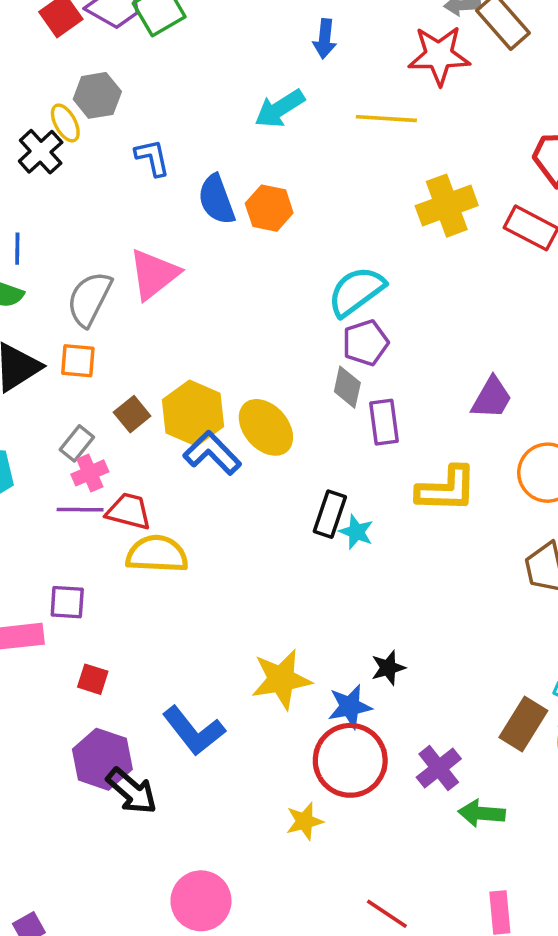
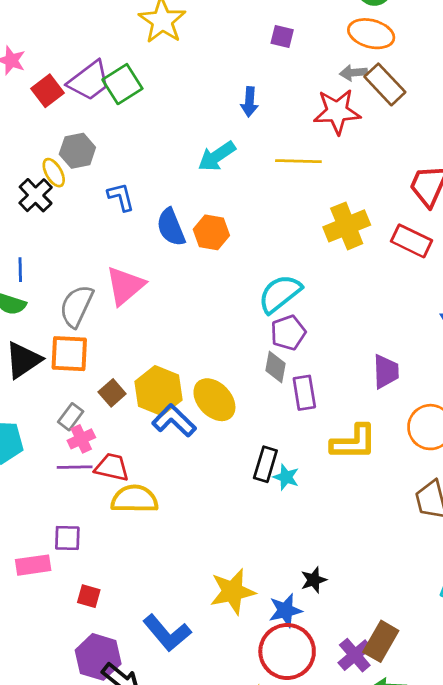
orange square: (78, 361) -> (69, 354), size x1.4
purple trapezoid: (492, 398) -> (386, 371), turned -30
brown rectangle: (523, 724) -> (381, 641), moved

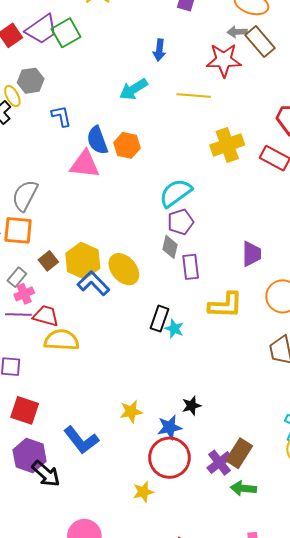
pink triangle: (125, 286) -> (85, 164), moved, turned 44
yellow star: (233, 591) -> (131, 412), size x0.7
red square: (89, 596) -> (25, 410), size x1.6

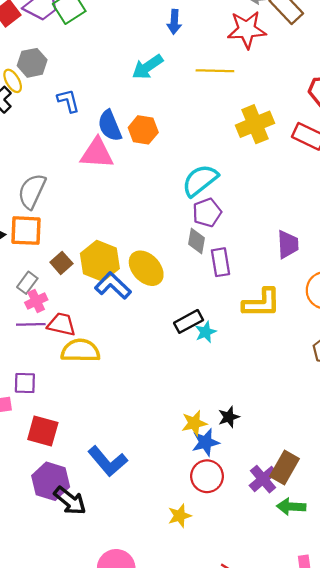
black rectangle: (159, 319) -> (189, 321), turned 45
cyan star: (174, 329) -> (206, 332), turned 30
yellow star: (131, 412) -> (194, 423), moved
red circle: (169, 458) -> (207, 476), size x0.7

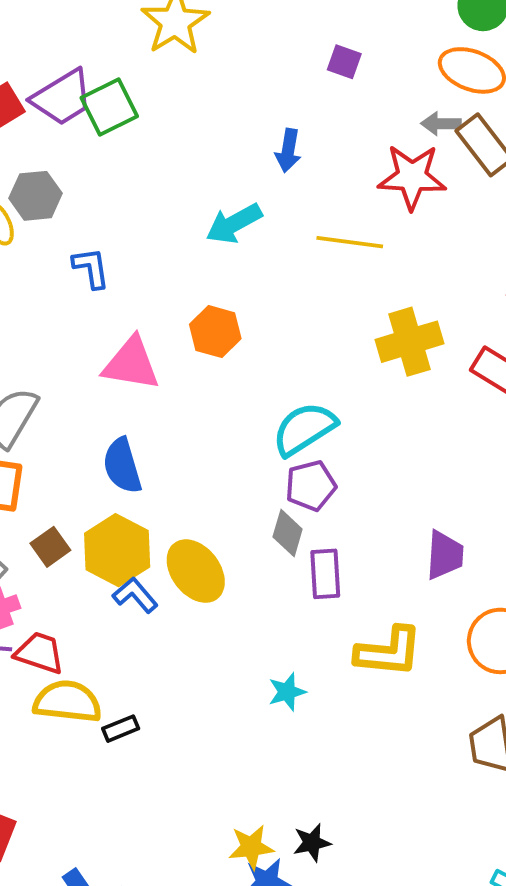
blue semicircle: (110, 126) -> (122, 466), moved
blue L-shape: (113, 286) -> (135, 595), size x0.7
black rectangle: (189, 321) -> (121, 729), moved, size x0.7

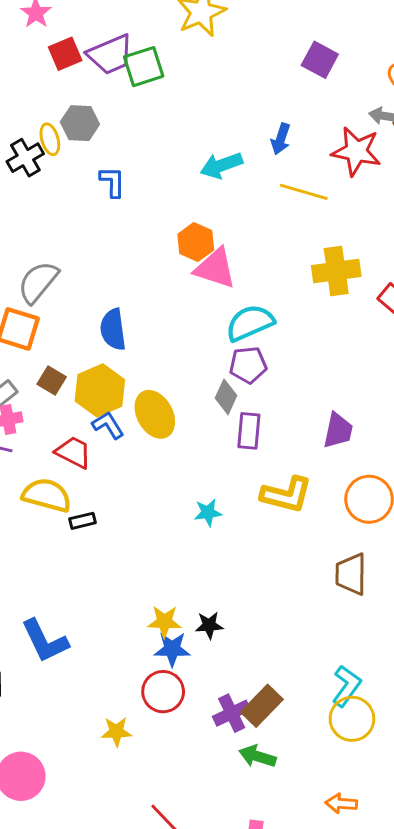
purple square: (344, 62) -> (320, 60), size x1.4
blue arrow: (288, 150) -> (281, 139), moved
pink triangle: (131, 364) -> (215, 268), moved
brown square: (50, 547) -> (52, 380), turned -32
red trapezoid: (40, 653) -> (73, 452), moved

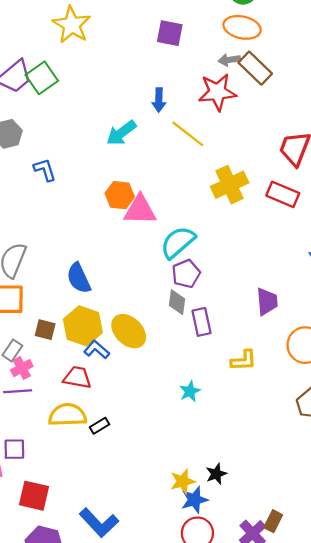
yellow line: (304, 192) -> (188, 134), turned 39
yellow L-shape: (286, 495) -> (244, 360), size x0.7
brown rectangle: (262, 706) -> (273, 521), size x0.7

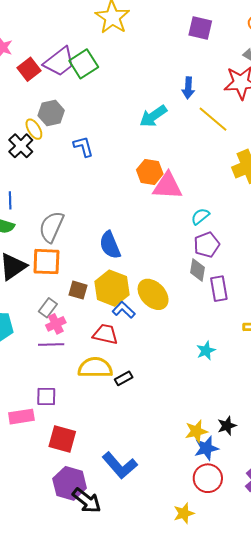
cyan semicircle: (178, 242) -> (200, 216), size x0.6

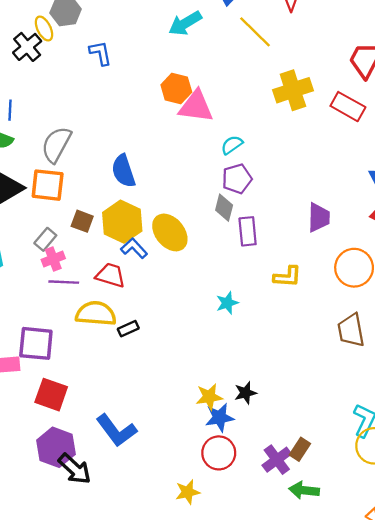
purple line: (51, 345) -> (64, 282), moved
purple square: (46, 397) -> (36, 343), size x1.5

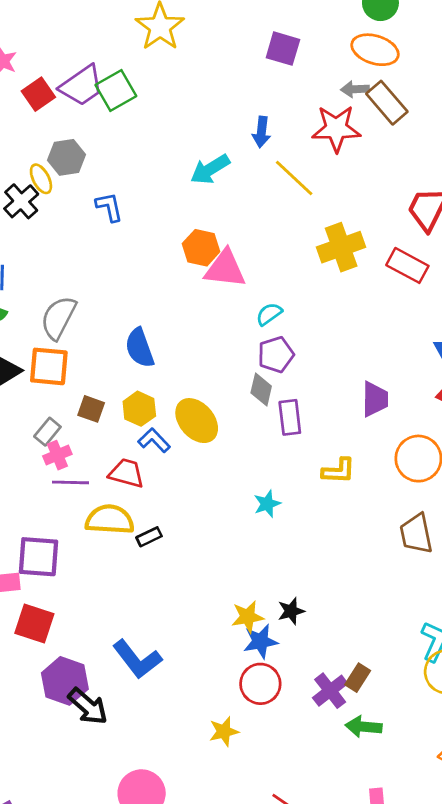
yellow hexagon: (122, 222) -> (139, 409), size x0.7
red square: (51, 395) -> (34, 623), moved

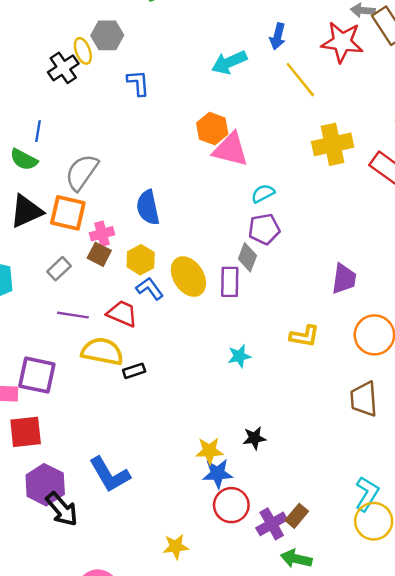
purple rectangle: (290, 417) -> (230, 282), moved
pink cross: (57, 455) -> (102, 234), moved
black star: (291, 611) -> (254, 438), moved
red square: (34, 623) -> (26, 432), turned -32
red circle: (260, 684) -> (231, 505), moved

